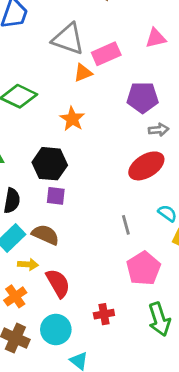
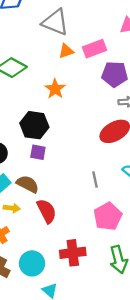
pink rectangle: (106, 54) -> (95, 49), moved
red semicircle: (58, 283) -> (47, 211), moved
red cross: (104, 314) -> (73, 253), size x1.5

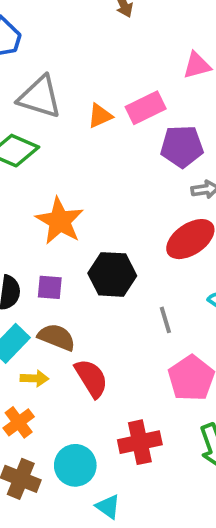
gray triangle: (55, 22) -> (40, 97), moved
orange star: (55, 89) -> (60, 221), moved, size x1.4
black hexagon: (34, 125) -> (112, 274), moved
purple square: (38, 152) -> (50, 287), moved

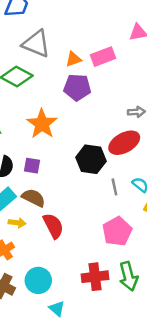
purple pentagon: (182, 146) -> (77, 87), moved
black hexagon: (112, 274) -> (91, 159), moved
gray line: (165, 320) -> (114, 187), moved
red cross: (140, 442) -> (95, 277), moved

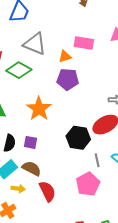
pink rectangle: (103, 57) -> (84, 43), moved, turned 30
pink pentagon: (117, 231) -> (88, 184), moved

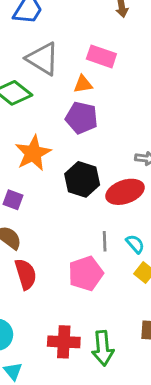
pink rectangle: (84, 43) -> (101, 56), moved
black hexagon: (78, 138) -> (82, 179), moved

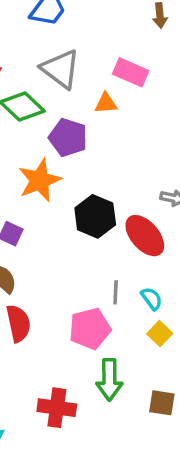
purple pentagon: (82, 118) -> (68, 137), moved
red ellipse: (125, 192) -> (145, 236), turned 63
green arrow: (103, 348) -> (109, 380), moved

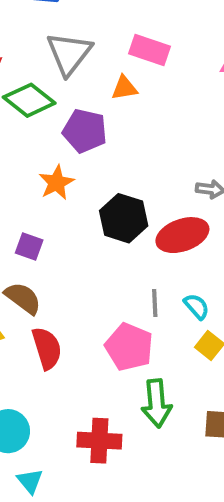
gray triangle: (61, 69) -> (69, 53), turned 36
orange star: (40, 180) -> (56, 183), size x0.7
red ellipse: (145, 236) -> (182, 235), turned -63
pink pentagon: (90, 329) -> (129, 347), turned -30

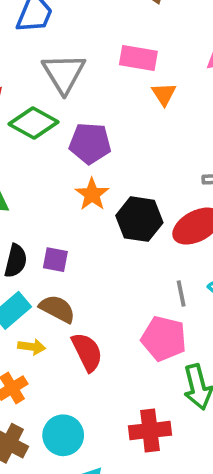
orange triangle: (124, 88) -> (164, 94), moved, turned -44
orange star: (56, 183) -> (92, 194), moved

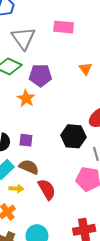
orange triangle: (164, 94) -> (85, 69), moved
orange star: (92, 194) -> (26, 98), moved
black hexagon: (139, 219) -> (73, 136), moved

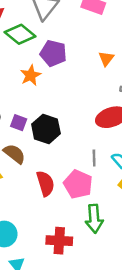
black hexagon: (73, 136) -> (46, 129), moved
red semicircle: (47, 189) -> (45, 183), moved

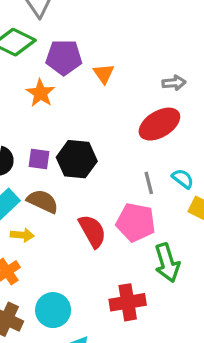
orange triangle: (106, 58) -> (104, 74), moved

